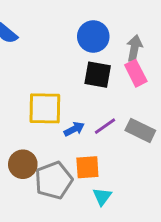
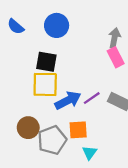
blue circle: (93, 36) -> (57, 25), moved
black square: (98, 75) -> (46, 62), moved
blue arrow: (74, 129) -> (68, 100), size x1.6

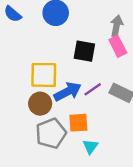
black square: (46, 62) -> (84, 51), moved
brown circle: (28, 128) -> (40, 104), moved

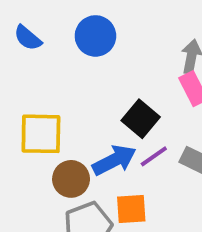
black square: (84, 51) -> (141, 119), moved, turned 30
yellow square: (44, 75) -> (41, 134), moved

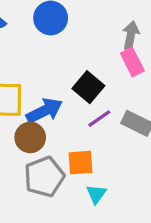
blue arrow: (114, 160) -> (44, 111), moved

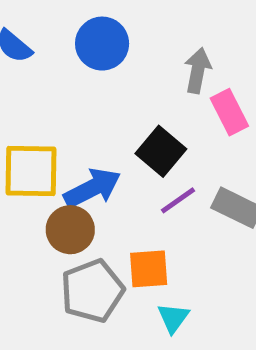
gray arrow: (131, 35) -> (198, 70), moved

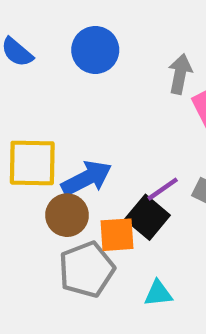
black square: (161, 151) -> (147, 217), moved
orange square: (149, 269) -> (117, 235), moved
cyan triangle: (173, 318) -> (158, 293), turned 48

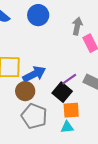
orange square: (117, 235) -> (71, 110), moved
gray pentagon: (87, 269) -> (34, 116), turned -30

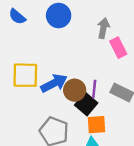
purple line: (69, 79) -> (94, 89), turned -49
brown circle: (25, 91) -> (75, 90), moved

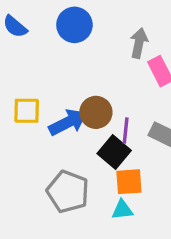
yellow square: (25, 75) -> (27, 111), size x0.7
brown circle: (75, 90) -> (96, 112), moved

